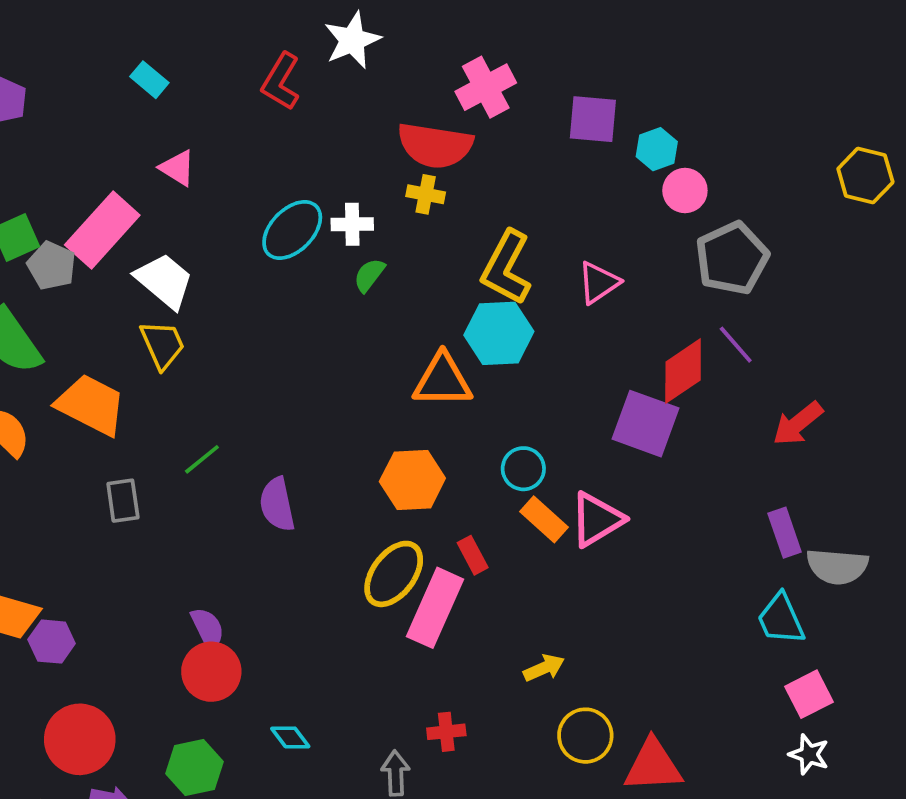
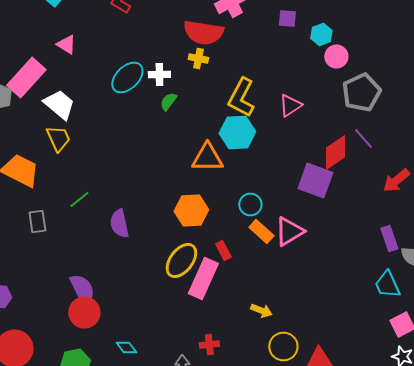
purple square: (593, 119) -> (287, 18), size x0.7
purple semicircle: (208, 628) -> (82, 290), size x1.4
yellow arrow: (544, 668) -> (261, 310), turned 45

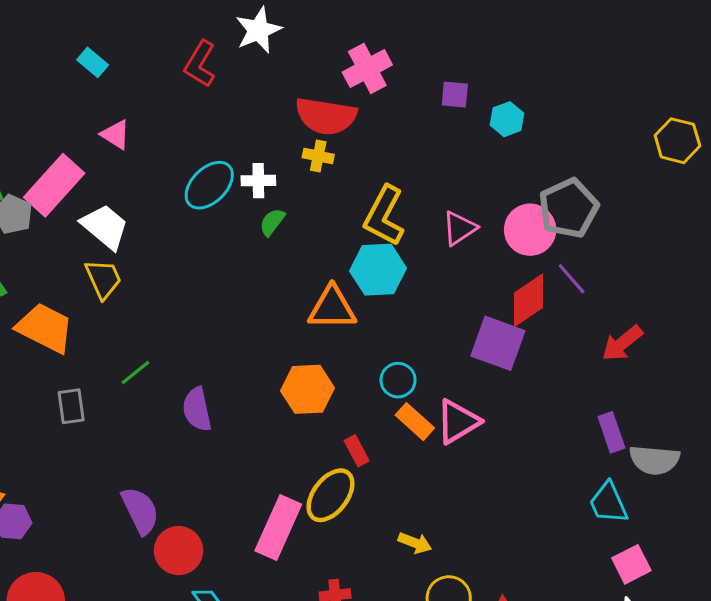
pink circle: (336, 56) -> (530, 230), moved, size x1.4
yellow ellipse: (181, 260) -> (331, 495), moved
pink rectangle: (203, 278) -> (278, 527), moved
red circle: (84, 312) -> (179, 551), moved

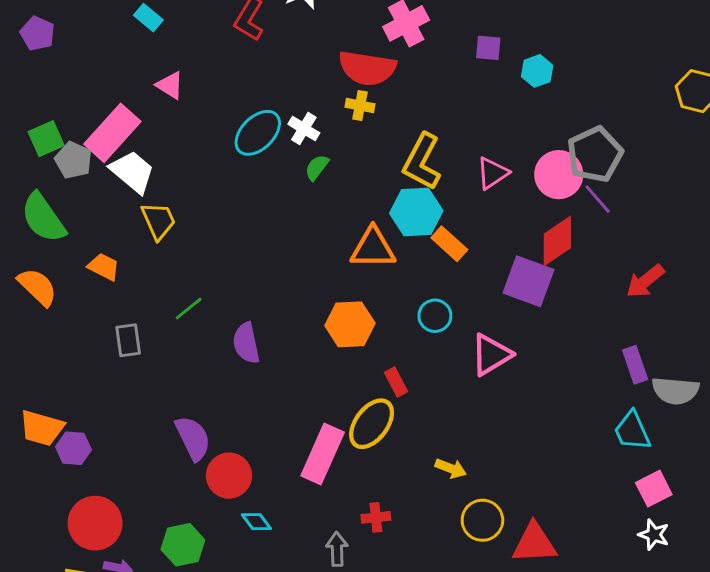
white cross: (258, 181) -> (304, 129), turned 32
white trapezoid: (105, 227) -> (132, 172), moved
purple line: (572, 279) -> (598, 199), moved
orange trapezoid: (45, 328) -> (104, 267), size x0.6
orange rectangle: (415, 422) -> (449, 244), moved

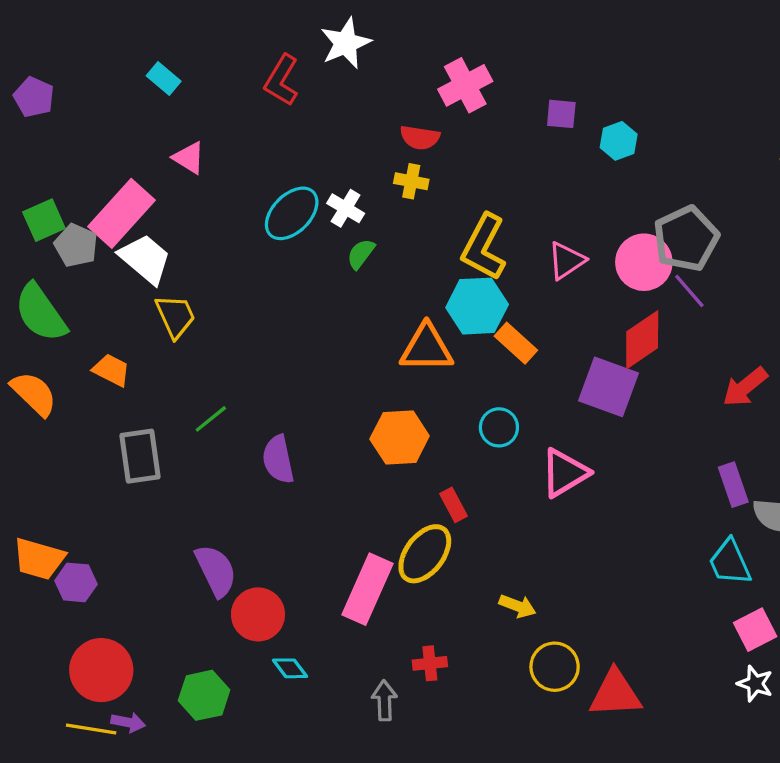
red semicircle: (367, 68) -> (420, 138), size x0.6
gray rectangle: (128, 340) -> (140, 456), size x1.4

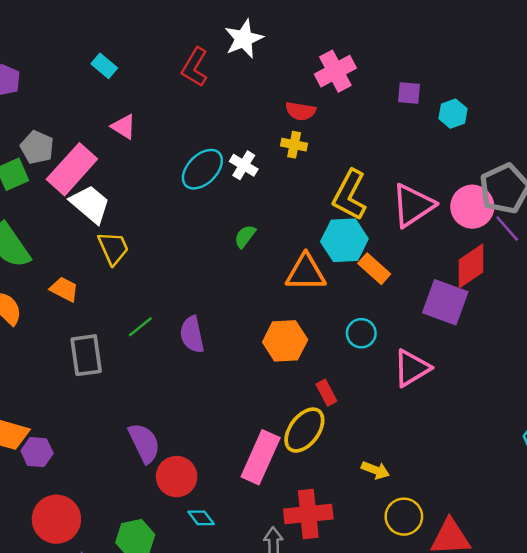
gray pentagon: (76, 245) -> (37, 147), moved
green semicircle: (361, 254) -> (245, 236), moved
pink triangle: (566, 261) -> (413, 205), size x1.5
purple semicircle: (278, 459) -> (192, 335), moved
red cross: (430, 663) -> (308, 514), size x1.8

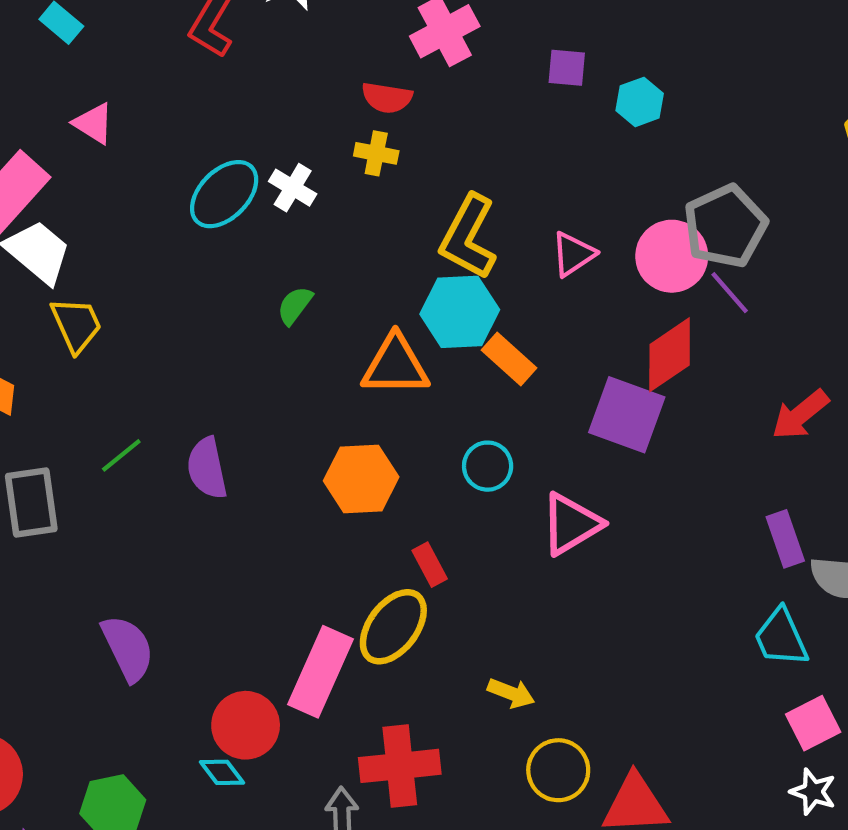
pink triangle: (413, 205) -> (573, 254), size x0.6
red circle: (177, 477) -> (246, 725), moved

